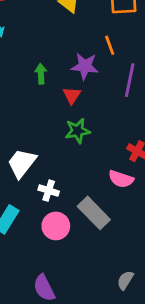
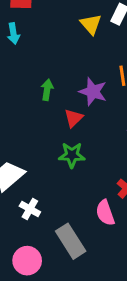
pink semicircle: (121, 179) -> (105, 213), turned 40
pink circle: (56, 226) -> (27, 261), moved

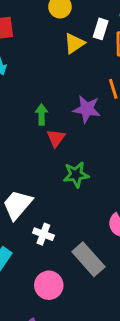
yellow triangle: (91, 24) -> (74, 43), turned 45
red triangle: (74, 118) -> (56, 138), moved

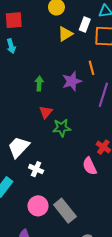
purple star: (87, 109) -> (72, 81), turned -30
red triangle: (56, 138) -> (46, 112), moved
gray rectangle: (88, 259) -> (65, 211), moved

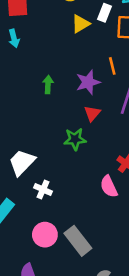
red triangle: (46, 112) -> (92, 113), moved

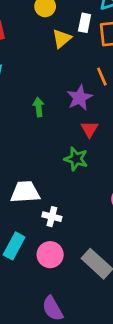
green star: (75, 139) -> (76, 159), turned 30
white trapezoid: (22, 162) -> (25, 192), turned 52
pink circle: (45, 235) -> (50, 255), moved

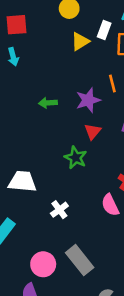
green arrow: (39, 107) -> (48, 103), turned -96
white cross: (52, 217) -> (59, 210), moved, turned 30
pink circle: (50, 255) -> (43, 264), moved

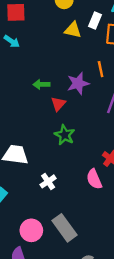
yellow triangle: (80, 41) -> (73, 30), turned 42
cyan arrow: (13, 57) -> (12, 41), turned -42
red triangle: (93, 131) -> (58, 104), moved

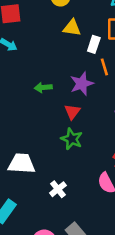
white rectangle: (95, 20) -> (94, 44), moved
red triangle: (58, 104) -> (72, 112), moved

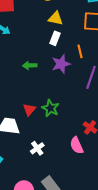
white rectangle: (94, 44) -> (55, 38), moved
red triangle: (72, 112) -> (29, 110), moved

